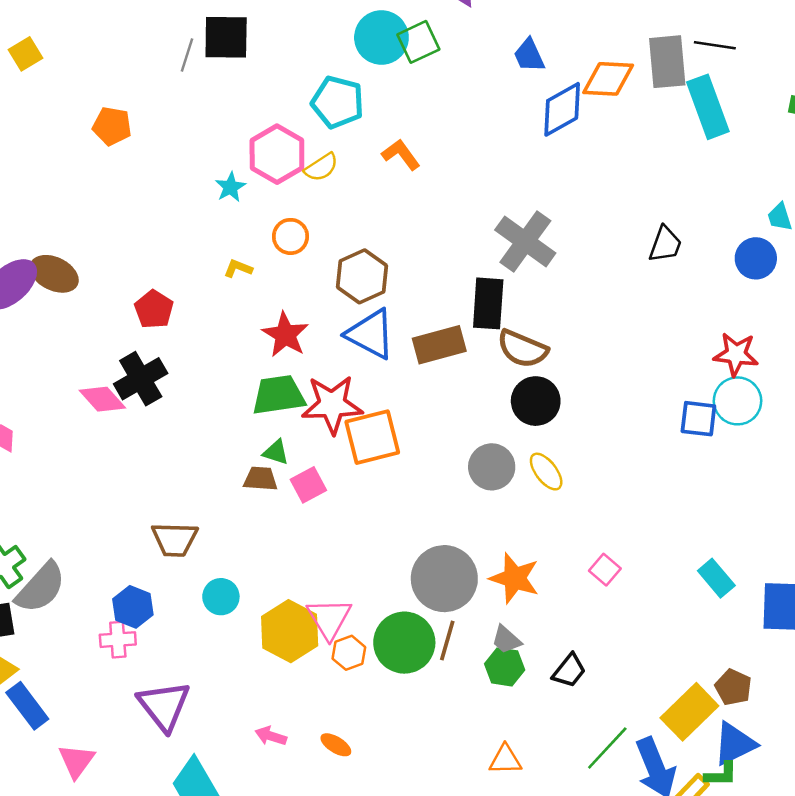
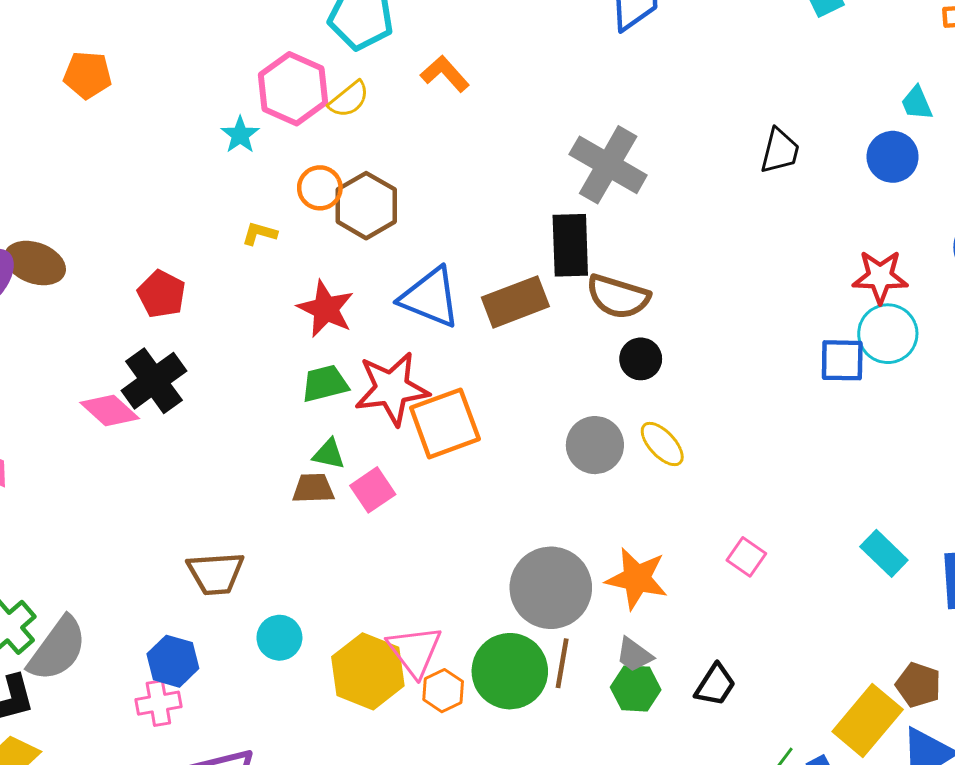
brown hexagon: (362, 276) -> (366, 206), moved
green trapezoid: (278, 395) -> (325, 384), size x0.7
black circle: (536, 401) -> (641, 359), size x0.7

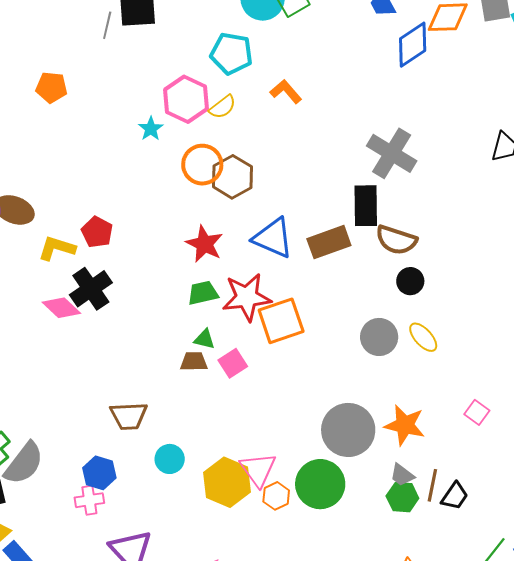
orange circle: (320, 188) -> (202, 165), size x1.4
yellow L-shape: (259, 234) -> (57, 248), moved, size x1.6
brown line: (562, 663) -> (432, 485), moved

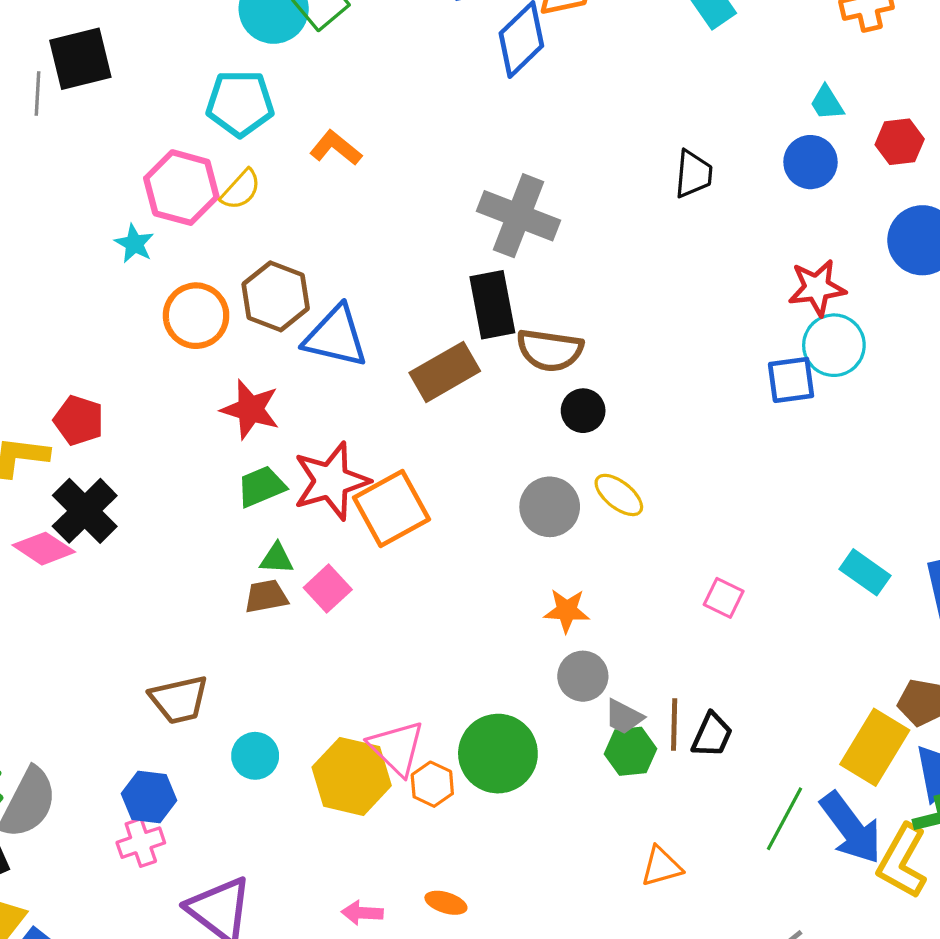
orange circle: (202, 165) -> (196, 316), moved
blue triangle: (273, 238) -> (336, 337), moved
orange star: (405, 425) -> (567, 611), moved, size x0.7
gray circle: (348, 430) -> (583, 676), moved, size x0.6

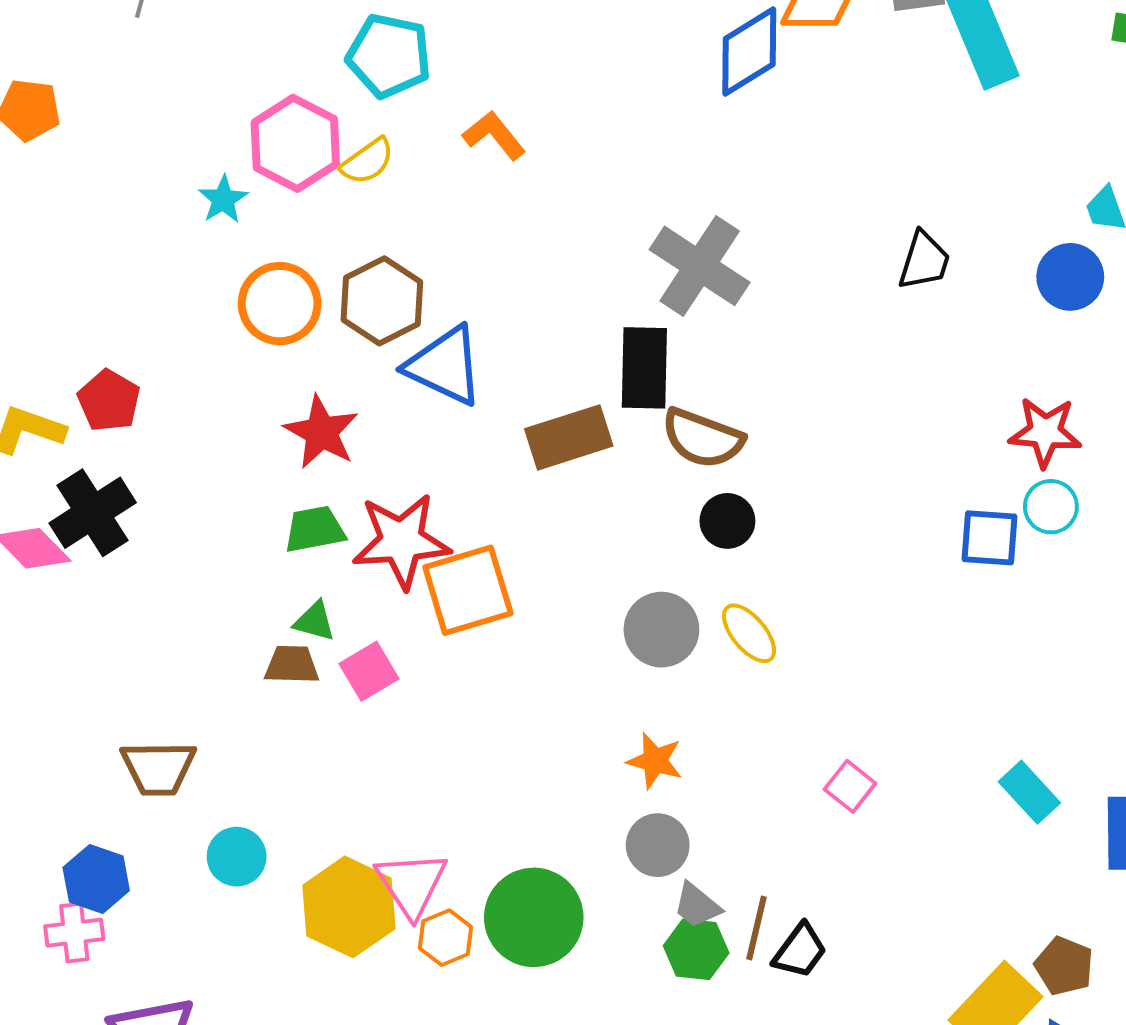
cyan circle: (834, 345) -> (1051, 507), size x0.7

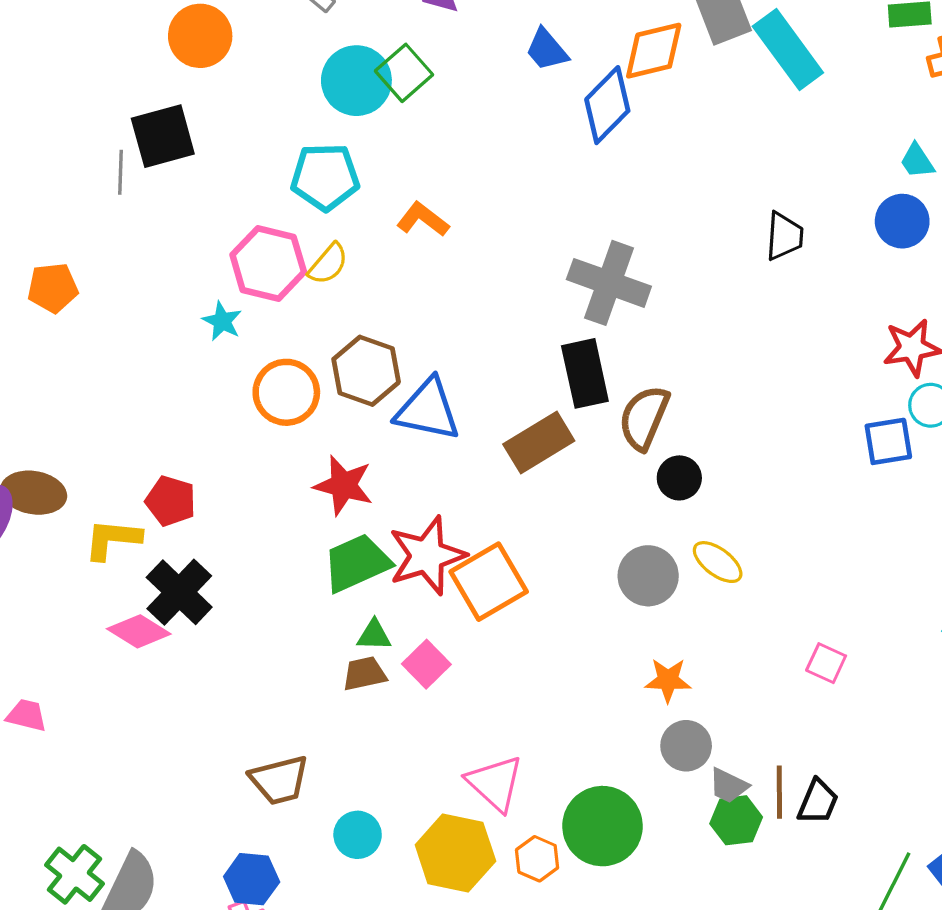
brown semicircle: (703, 438) -> (644, 418), turned 106
green trapezoid: (315, 529) -> (357, 563), size x1.4
pink triangle: (411, 884) -> (495, 783), moved

